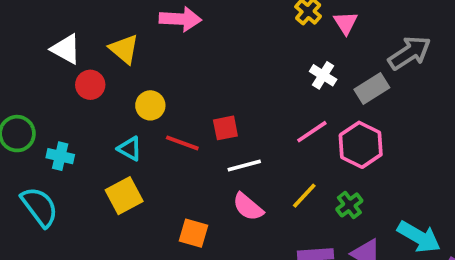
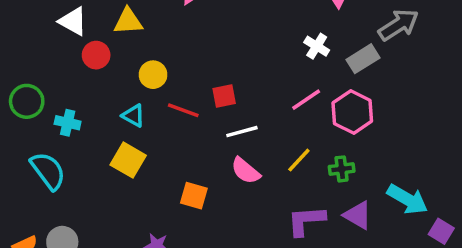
yellow triangle: (124, 49) -> (128, 21), turned -44
yellow square: (124, 196) -> (128, 160), turned -32
green cross: (349, 205) -> (342, 169), turned 30

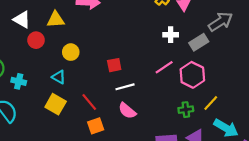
white cross: (317, 46) -> (171, 35), turned -32
red line: (183, 110) -> (89, 102), moved, turned 30
yellow line: (299, 160) -> (211, 103), moved
orange square: (194, 196) -> (96, 126), turned -35

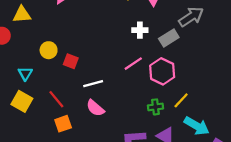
yellow circle: (71, 52) -> (49, 50), moved
red square: (114, 65) -> (71, 61), moved, turned 32
cyan triangle: (59, 77) -> (25, 74), turned 32

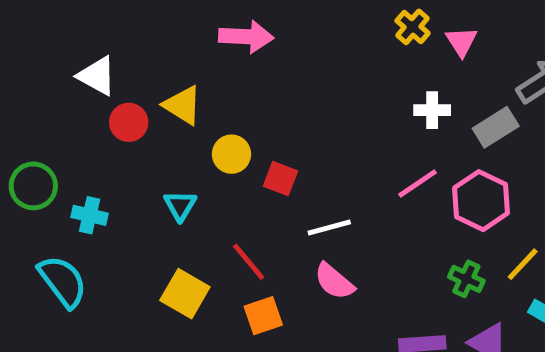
yellow triangle: (22, 15) -> (183, 105), moved, turned 36
yellow square: (22, 101) -> (185, 294), moved
green cross: (155, 107) -> (466, 279), turned 32

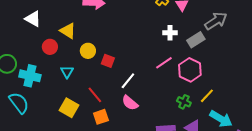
red circle: (129, 122) -> (50, 47), moved
cyan cross: (90, 215) -> (30, 76), size x1.5
white line: (329, 228) -> (128, 81), turned -36

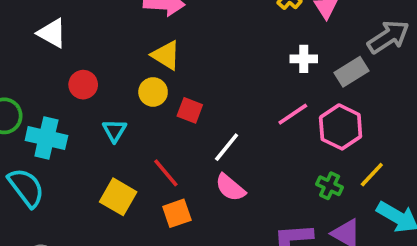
yellow triangle: (68, 31) -> (166, 55), moved

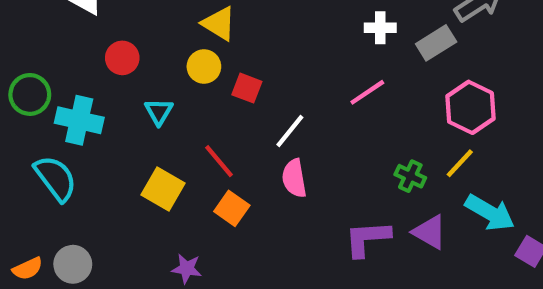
pink hexagon: (341, 127) -> (470, 107), moved
pink semicircle: (230, 188) -> (294, 178), turned 40
orange square: (177, 213) -> (232, 208), turned -36

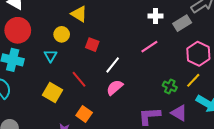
red circle: (122, 58) -> (18, 30), moved, size x1.6
yellow circle: (204, 67) -> (62, 34), moved
pink semicircle: (294, 178) -> (115, 87), turned 60
orange square: (232, 208) -> (84, 114), moved

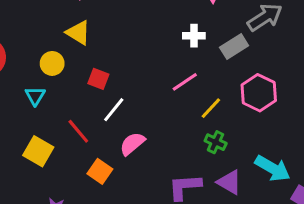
white line: (113, 65) -> (114, 110), moved
yellow line: (193, 80) -> (211, 108), moved
orange square: (84, 114) -> (100, 171), moved

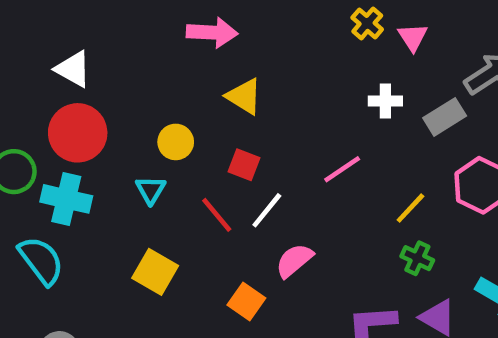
yellow triangle: (78, 33) -> (244, 96), moved
pink line: (185, 82) -> (342, 169), moved
red line: (78, 131) -> (217, 215), moved

